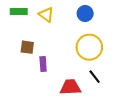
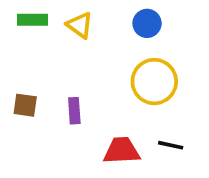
brown square: (27, 47) -> (25, 105), moved
black line: (95, 77) -> (171, 145), moved, turned -40

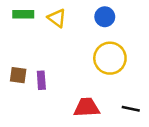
purple rectangle: (74, 111) -> (41, 80), moved
black line: (171, 145) -> (131, 109), moved

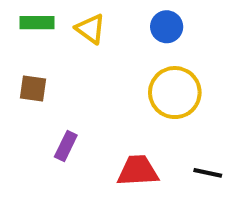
brown square: (18, 75) -> (33, 88), moved
purple rectangle: (41, 80) -> (66, 146), moved, turned 30

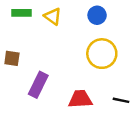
brown square: (33, 88) -> (12, 58), moved
purple rectangle: (66, 146) -> (38, 85), size x1.5

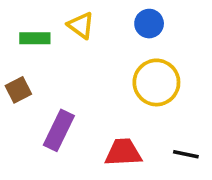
green rectangle: (22, 13) -> (35, 38), moved
brown square: (12, 58) -> (18, 90), turned -35

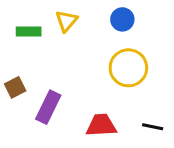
yellow triangle: (81, 25) -> (66, 21), turned 35
brown square: (18, 90) -> (15, 87), moved

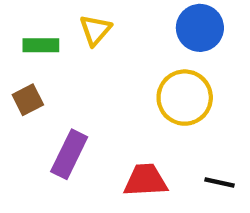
blue circle: (122, 19) -> (200, 28), moved, size x1.4
brown square: (15, 87) -> (28, 100), moved

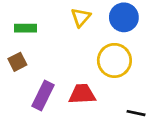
yellow triangle: (95, 30) -> (81, 17), moved
red trapezoid: (145, 180) -> (82, 94), moved

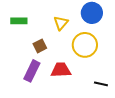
yellow triangle: (81, 17) -> (61, 23), moved
brown square: (17, 62) -> (40, 46), moved

